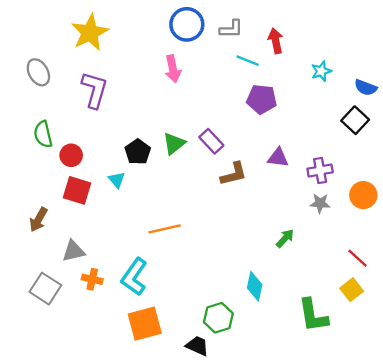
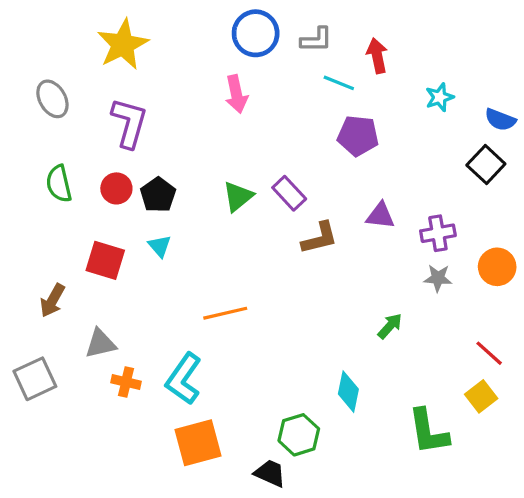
black pentagon: (138, 152) -> (158, 195), moved
red circle: (71, 155) -> (116, 188), moved
gray square: (45, 289) -> (35, 379), moved, turned 32

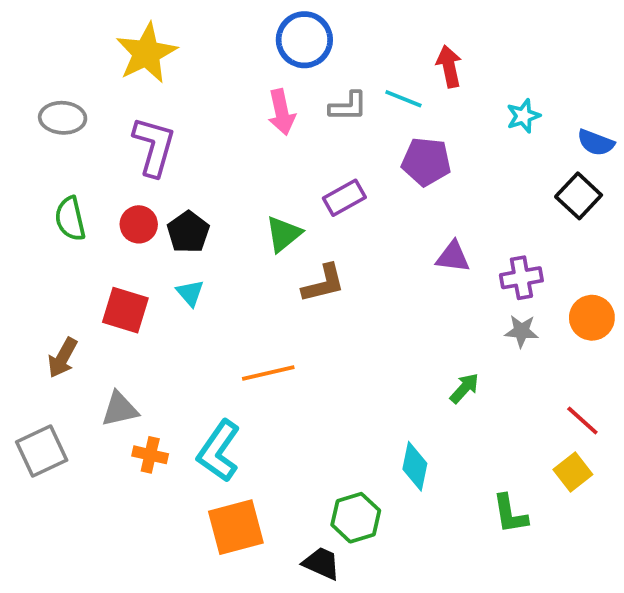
gray L-shape: (316, 40) -> (348, 106), moved
gray ellipse: (52, 99) -> (63, 118), turned -57
purple rectangle: (289, 193) -> (344, 198), moved, turned -76
brown L-shape: (320, 238) -> (323, 283), moved
green L-shape: (428, 432) -> (510, 514), size x0.7

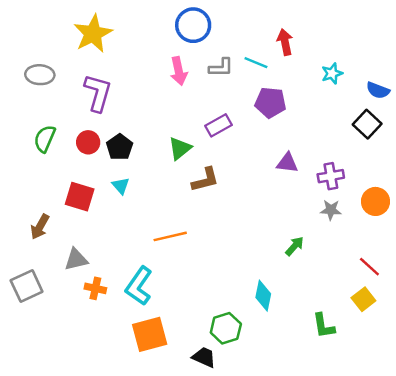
green semicircle: (70, 219) -> (45, 139), turned 36

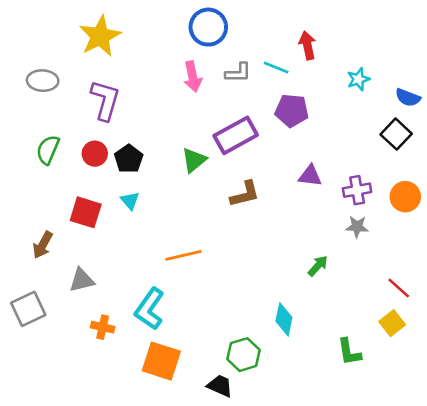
purple rectangle: (219, 125) -> (236, 135), size x1.5
brown L-shape: (205, 180) -> (245, 194), moved
orange circle: (375, 201) -> (405, 197), moved
orange cross: (95, 288) -> (103, 327), moved
orange square: (150, 334) -> (161, 361), turned 33

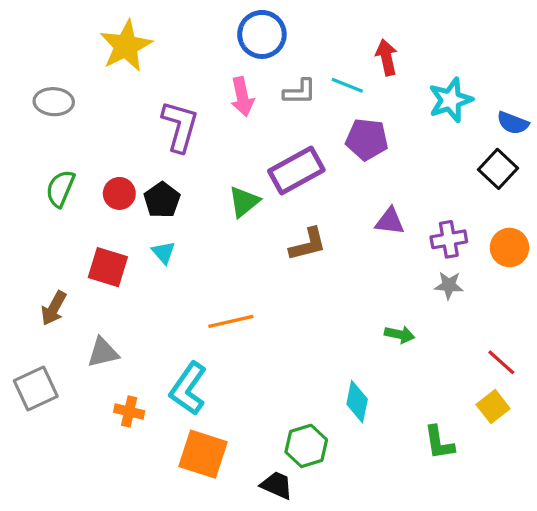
cyan star: (358, 79) -> (450, 100), size x1.5
purple L-shape: (105, 100) -> (180, 126), moved
green arrow: (318, 266) -> (400, 334), turned 60

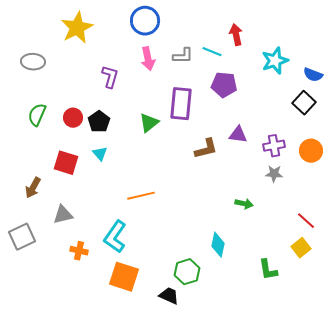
blue circle: (262, 34) -> (145, 21), moved
purple L-shape: (180, 126) -> (110, 77), size x0.7
purple rectangle: (296, 170) -> (181, 104), turned -56
brown L-shape: (308, 244) -> (206, 149), moved

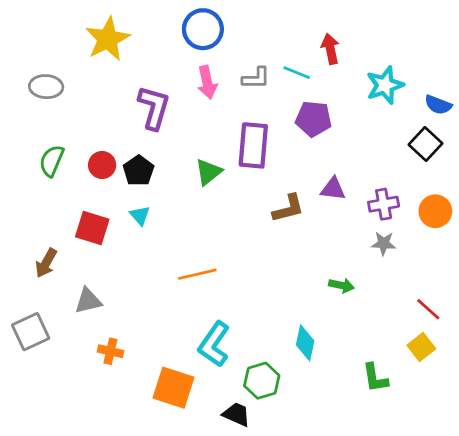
purple L-shape: (110, 77) -> (154, 108), size x1.4
cyan L-shape: (115, 237) -> (214, 344), moved

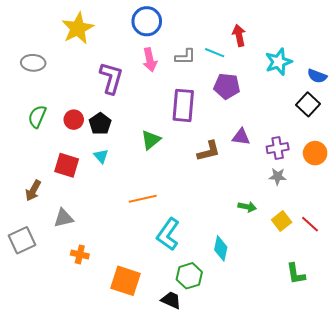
green triangle: (208, 172) -> (151, 140), moved
cyan L-shape: (214, 344) -> (168, 234), moved
yellow square: (421, 347) -> (282, 221), moved
green L-shape: (375, 378) -> (296, 274), moved

